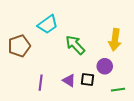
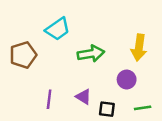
green arrow: (75, 45) -> (91, 54), turned 125
black square: (87, 79) -> (107, 109), moved

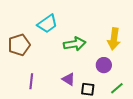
purple line: (49, 99) -> (31, 81), moved
green line: (143, 108) -> (117, 88), turned -32

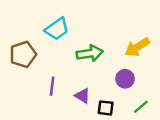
yellow arrow: (114, 39) -> (137, 47), turned 50
purple line: (31, 81) -> (52, 86), moved

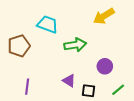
cyan trapezoid: (57, 29) -> (48, 24), turned -125
yellow arrow: (137, 47) -> (104, 16), moved
purple line: (52, 86) -> (27, 87), moved

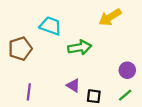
purple circle: (105, 66) -> (127, 70), moved

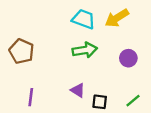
cyan trapezoid: (50, 26) -> (84, 19), moved
brown pentagon: (20, 49) -> (22, 51), turned -30
purple circle: (127, 70) -> (128, 58), moved

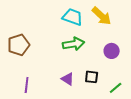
yellow arrow: (117, 18) -> (102, 16), turned -105
brown pentagon: (22, 51) -> (19, 45), turned 30
black square: (100, 102) -> (92, 77), moved

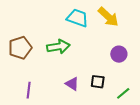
green arrow: (74, 44) -> (58, 47), moved

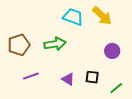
purple line: (29, 90) -> (31, 76), moved, turned 63

